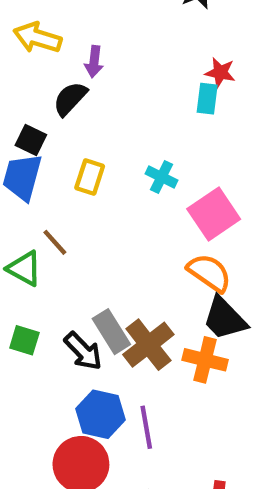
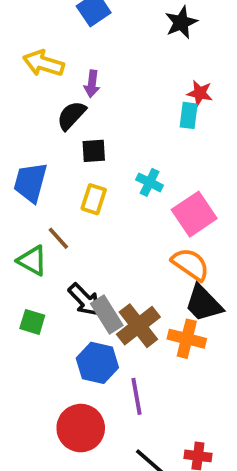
black square: (31, 140) -> (94, 151), moved, turned -30
yellow rectangle: (90, 177) -> (94, 199), moved
black arrow: (83, 351) -> (84, 300), moved
blue hexagon: (101, 414) -> (97, 363), moved

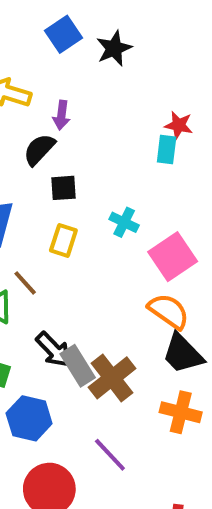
black star: (181, 22) -> (114, 48), moved
orange cross: (187, 339) -> (181, 412), moved
blue hexagon: (97, 363) -> (29, 418), moved
purple line: (137, 396) -> (110, 455), turned -33

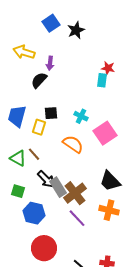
black square: (63, 188) -> (51, 113), moved
yellow rectangle: (63, 240) -> (39, 127), moved
brown line: (25, 283) -> (34, 154), moved
orange semicircle: (169, 311) -> (73, 144), moved
purple line: (110, 455) -> (77, 218), moved

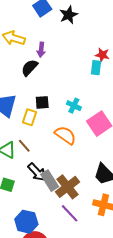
blue hexagon: (34, 213) -> (26, 222), moved

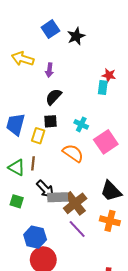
black semicircle: (30, 68) -> (54, 97), moved
brown line: (24, 146) -> (33, 163), turned 48
gray rectangle: (50, 181) -> (58, 197), turned -60

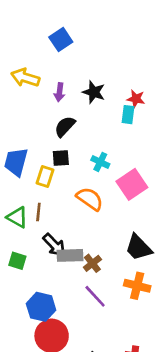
black star: (76, 36) -> (94, 92), moved, turned -30
brown cross: (75, 203) -> (92, 263), size x0.6

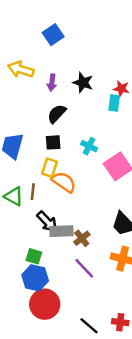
yellow rectangle: (45, 176) -> (50, 168), moved
orange semicircle: (90, 199) -> (64, 182), moved
green square: (17, 261) -> (34, 256), moved

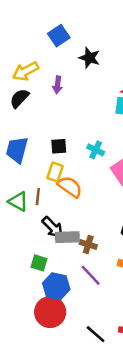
yellow arrow: (21, 69) -> (26, 71), turned -45
black star: (83, 83) -> (89, 58), moved
black semicircle: (57, 114) -> (19, 98), moved
brown cross: (82, 238) -> (88, 244), turned -35
blue hexagon: (35, 278) -> (56, 286), moved

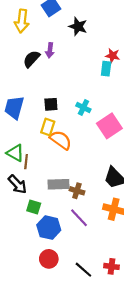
yellow arrow: (26, 71) -> (22, 21), moved, turned -55
black semicircle: (19, 98) -> (32, 59), moved
brown line: (38, 197) -> (26, 162), moved
black arrow: (53, 227) -> (17, 184), moved
red circle: (50, 312) -> (49, 259), moved, size x0.7

